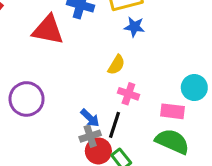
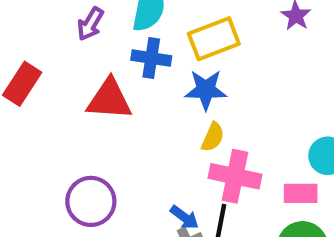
blue star: (134, 27) -> (206, 90), moved, size x1.4
pink cross: (128, 94) -> (235, 176), size x1.6

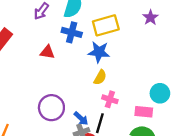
red triangle: (109, 99) -> (47, 52), size x0.6
pink cross: (235, 176) -> (110, 99), size x0.6
purple circle: (91, 201) -> (51, 108), moved

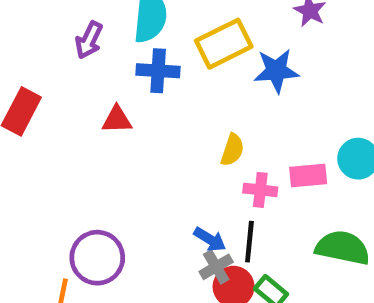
blue star: (99, 52) -> (276, 71), moved
purple circle: (51, 108) -> (97, 258), moved
pink rectangle: (144, 112) -> (308, 176), moved

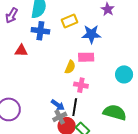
yellow rectangle: (224, 44) -> (69, 21), size x0.7
pink rectangle: (308, 176) -> (86, 57), moved

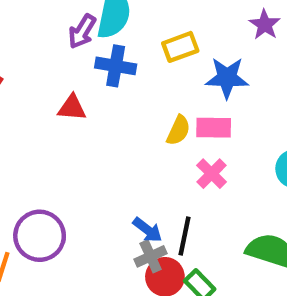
purple arrow: (12, 16) -> (82, 31), moved
yellow semicircle: (70, 67) -> (178, 130), moved
pink cross: (81, 85) -> (212, 174), moved, turned 32

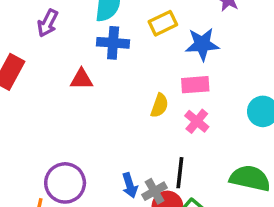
purple arrow: (82, 31) -> (48, 23), moved
yellow semicircle: (178, 130) -> (159, 105), moved
blue arrow: (147, 230) -> (130, 185), moved, turned 40

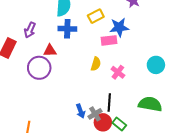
purple arrow: (48, 23) -> (30, 30), moved
pink rectangle: (195, 85) -> (109, 40), moved
purple circle: (65, 183) -> (39, 68), moved

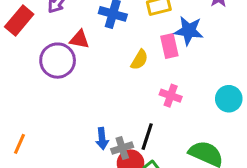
pink rectangle: (109, 40) -> (169, 46), turned 70
yellow semicircle: (96, 64) -> (139, 60), moved
pink cross: (118, 72) -> (171, 96), turned -32

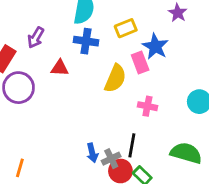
blue star: (189, 31) -> (155, 46), turned 30
yellow semicircle: (139, 60) -> (115, 78), size x1.5
purple circle: (58, 61) -> (19, 88), moved

